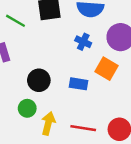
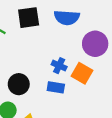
blue cross: (83, 42) -> (59, 66), moved

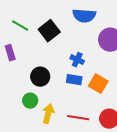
black square: (29, 18) -> (49, 31), moved, turned -30
orange square: (82, 73) -> (98, 84), moved

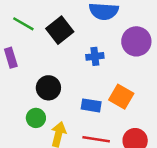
blue cross: (77, 60) -> (95, 56), moved, turned -32
blue rectangle: (74, 80) -> (91, 105), moved

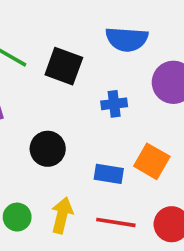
black square: (60, 30) -> (64, 66), turned -32
green circle: (36, 118) -> (17, 217), moved

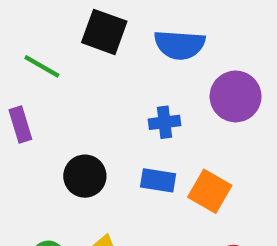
black square: (64, 66) -> (104, 32), moved
blue rectangle: (109, 174) -> (158, 180), moved

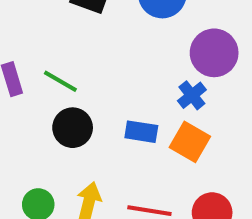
green line: (42, 66) -> (60, 81), moved
blue cross: (165, 122) -> (192, 95), moved, turned -32

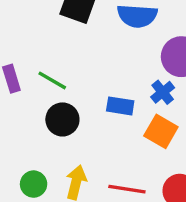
blue rectangle: (141, 132) -> (120, 106), moved

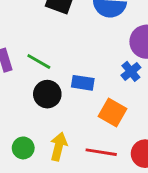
blue rectangle: (120, 106) -> (83, 83), moved
orange square: (161, 131) -> (112, 113), moved

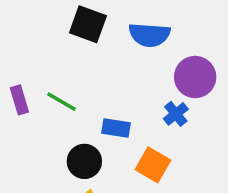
black circle: (47, 94) -> (84, 161), moved

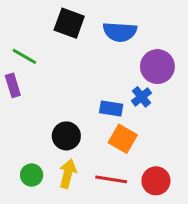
green line: (62, 102) -> (24, 56), moved
blue rectangle: (116, 128) -> (111, 108), moved

